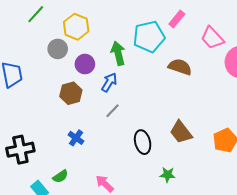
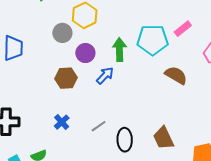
gray line: (113, 111) -> (99, 126), moved

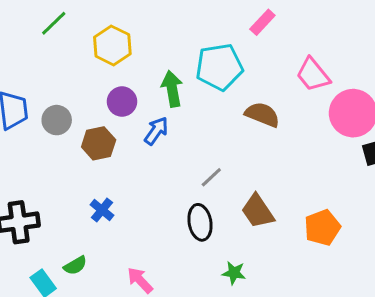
pink rectangle: (183, 29) -> (262, 22), moved
gray circle: (62, 33) -> (57, 120), moved
gray line: (99, 126) -> (211, 177), moved

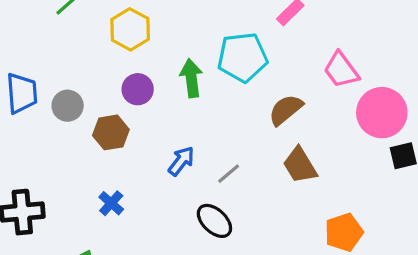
brown semicircle: (262, 115) -> (286, 110), turned -64
blue arrow: (156, 131) -> (181, 161), moved
brown trapezoid: (258, 211) -> (300, 165), moved
black ellipse: (200, 222) -> (214, 221), turned -40

